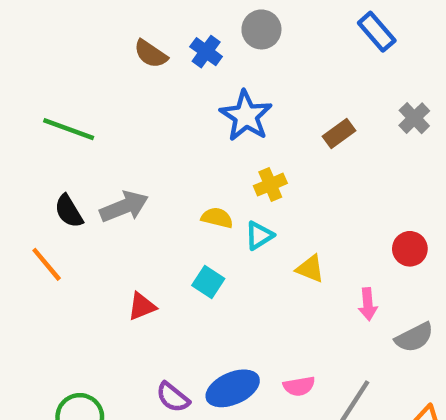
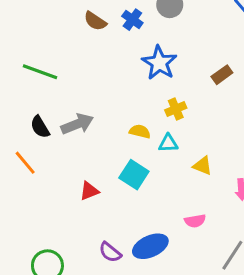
cyan triangle: (259, 236) -> (168, 143), turned 30
cyan square: (208, 282) -> (134, 175), size x1.4
pink semicircle: (299, 386) -> (195, 221), moved

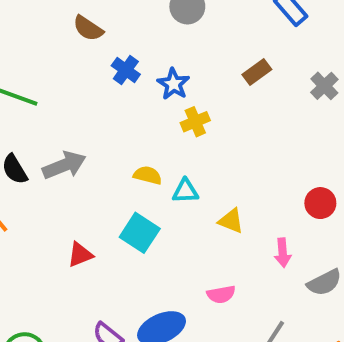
blue cross: (132, 20) -> (126, 70), moved
blue star: (159, 63) -> (173, 84), size x0.7
brown rectangle: (222, 75) -> (257, 72), moved
yellow cross: (176, 109) -> (195, 122), moved

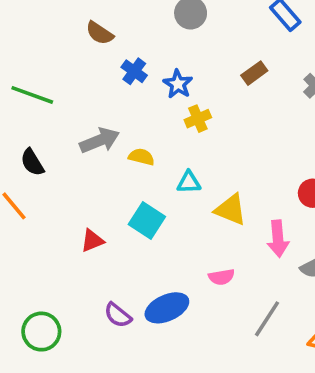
gray arrow: (64, 165) -> (100, 140), moved
yellow semicircle: (148, 175) -> (141, 157), moved
yellow triangle: (231, 221) -> (231, 210), size x1.4
pink arrow: (283, 253) -> (278, 239), size x1.4

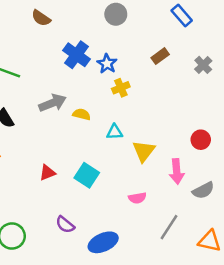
brown semicircle: (100, 33) -> (41, 18), moved
blue cross: (134, 71) -> (77, 55), size x1.5
yellow triangle: (231, 210) -> (144, 151), turned 45
cyan square: (147, 221) -> (87, 175), moved
blue ellipse: (167, 308) -> (103, 242), moved

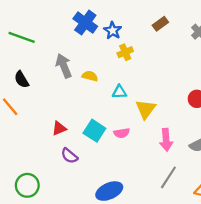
gray arrow: (52, 103) -> (64, 66), turned -90
pink arrow: (177, 171) -> (166, 140), moved
pink semicircle: (137, 198) -> (122, 133), moved
purple semicircle: (65, 225) -> (69, 156), moved

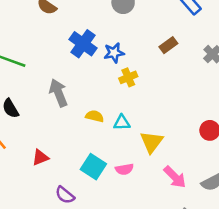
blue star: (113, 31) -> (114, 53), turned 30
yellow semicircle: (90, 76) -> (95, 116), moved
red triangle: (59, 128) -> (40, 158), moved
pink arrow: (166, 140) -> (175, 177), turned -40

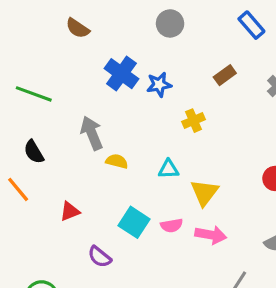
yellow cross: (128, 77) -> (194, 121), moved
yellow semicircle: (95, 116) -> (117, 161), moved
pink arrow: (175, 177) -> (211, 235), moved, turned -35

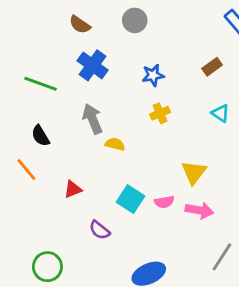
gray circle: (170, 23) -> (135, 20), moved
blue cross: (121, 74) -> (92, 65), moved
yellow cross: (194, 121) -> (160, 113), moved
cyan triangle: (168, 169) -> (221, 113), moved, turned 36

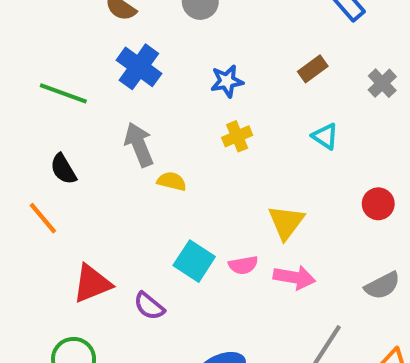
red triangle: (73, 189) -> (92, 284), moved, size x1.5

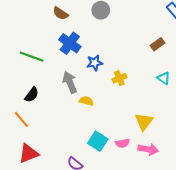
blue star: (227, 81) -> (95, 63), moved
black semicircle: (63, 169) -> (32, 95), turned -112
red triangle: (92, 284) -> (29, 153), moved

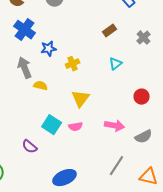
cyan triangle: (164, 78) -> (116, 64), turned 48
yellow triangle: (144, 122) -> (81, 99), moved
pink arrow: (148, 149) -> (115, 126), moved

